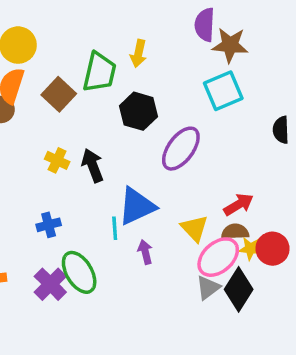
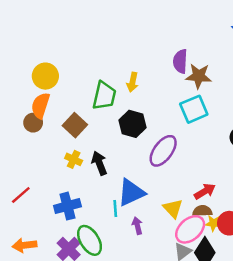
brown square: (59, 94) -> (75, 125), moved
blue cross: (49, 225) -> (67, 206), size x1.5

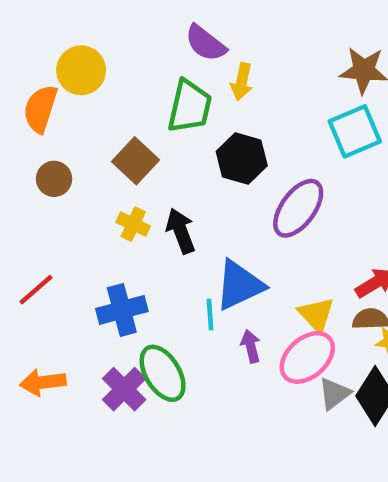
purple semicircle: (180, 61) -> (206, 43), moved, turned -55
orange semicircle: (40, 105) -> (40, 109), moved
brown circle: (33, 123) -> (54, 179), moved
pink ellipse: (190, 229) -> (307, 357), moved

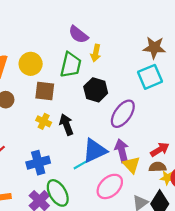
yellow circle: (81, 70) -> (31, 64), moved
brown square: (135, 161) -> (45, 91), turned -36
cyan line: (210, 315) -> (81, 165), turned 64
purple arrow: (251, 346) -> (122, 151), moved, size x1.5
pink ellipse: (307, 357) -> (110, 186), moved

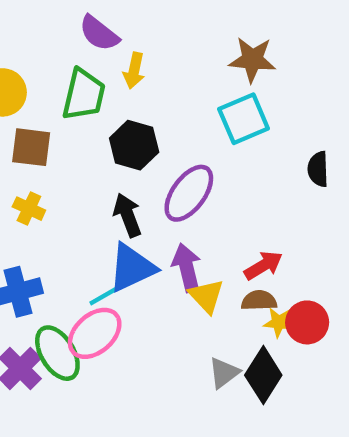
black arrow: (66, 125) -> (128, 215), moved
pink ellipse: (110, 186) -> (95, 333), moved

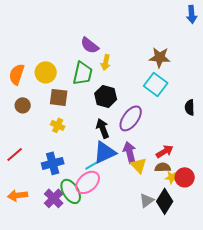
cyan square: (244, 119) -> (156, 84), turned -30

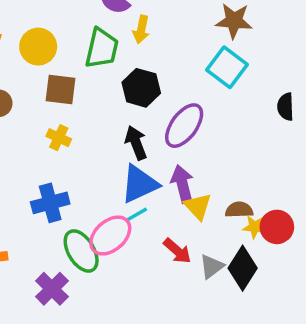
red arrow: (165, 151) -> (177, 251), moved, turned 72
cyan line: (92, 165) -> (136, 215), moved
purple cross: (54, 198) -> (52, 289), moved

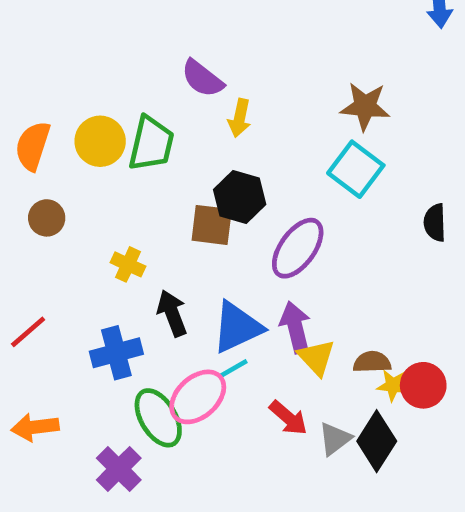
green trapezoid: (102, 48) -> (151, 144), moved
brown square: (60, 90) -> (212, 225), moved
black arrow: (136, 143) -> (172, 313), moved

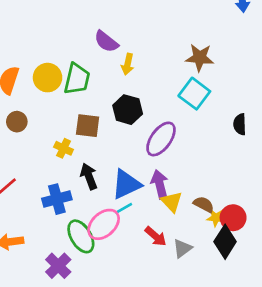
brown square: (212, 225) -> (88, 126), moved
brown semicircle: (372, 362) -> (204, 204), turned 30
black diamond: (377, 441) -> (225, 242), moved

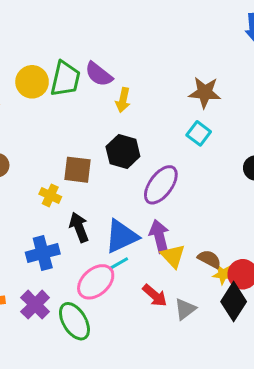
yellow circle: (48, 78) -> (32, 82), moved
green trapezoid: (77, 79) -> (65, 79), moved
cyan square: (194, 94) -> (199, 133), size x0.7
green ellipse: (81, 236) -> (74, 321), moved
purple cross: (58, 266) -> (35, 305), moved

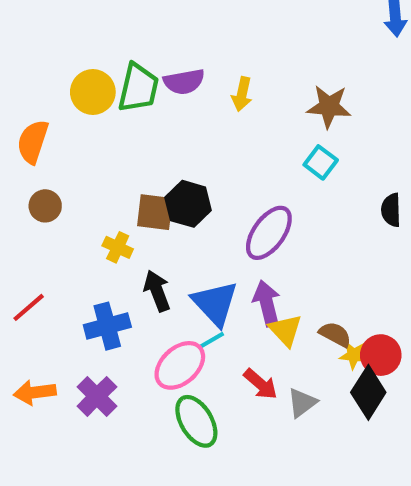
purple semicircle: (99, 74) -> (184, 82), turned -48
yellow arrow: (123, 100) -> (242, 94), moved
black hexagon: (123, 152) -> (188, 204), moved
blue triangle: (121, 236) -> (215, 303), turned -48
green ellipse: (74, 321) -> (196, 421), moved

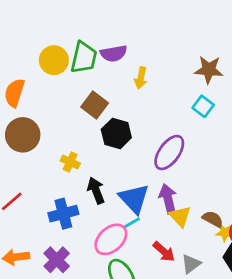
yellow arrow: (242, 94) -> (141, 78), moved
brown circle: (45, 206) -> (23, 135), size x1.6
brown square: (155, 212) -> (95, 105), moved, turned 30

